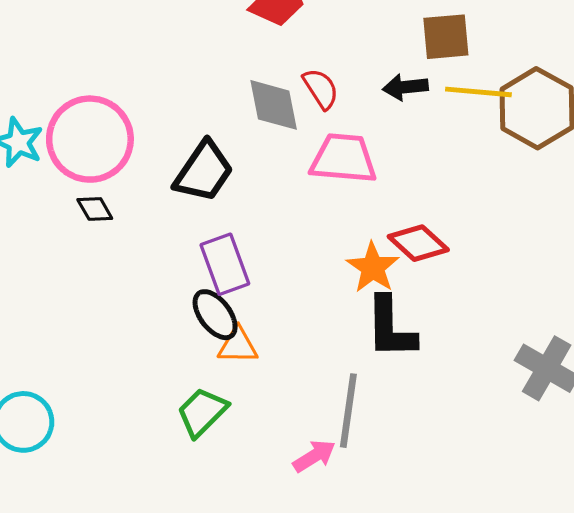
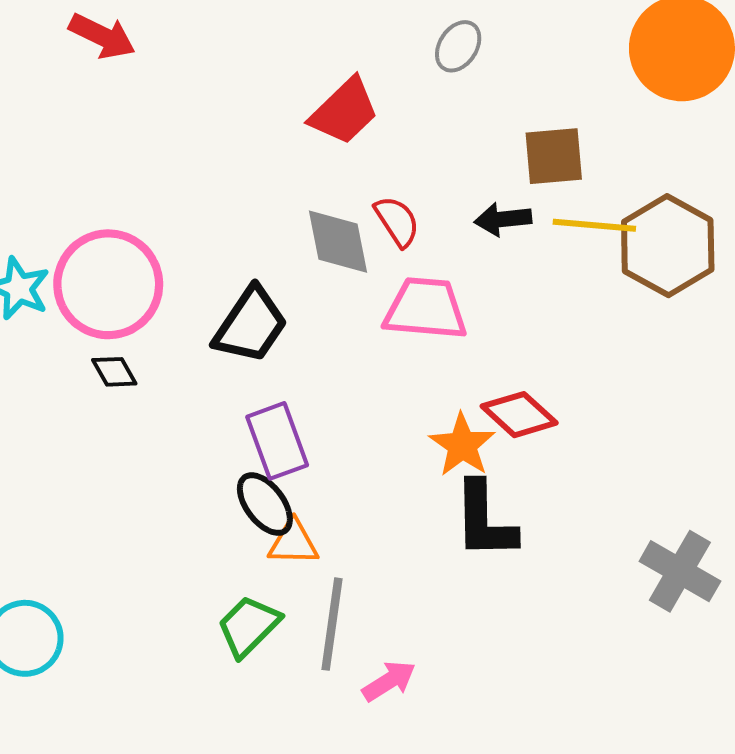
gray line: (348, 411) -> (332, 624), moved

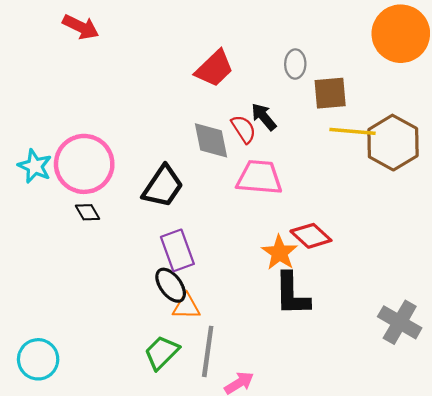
gray ellipse: (458, 46) -> (295, 64), moved, turned -32
black arrow: (503, 219) -> (264, 117), moved, turned 56

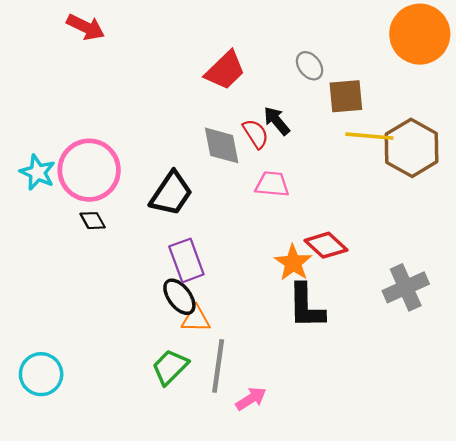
gray ellipse: (295, 64) -> (310, 66), turned -40
pink trapezoid: (259, 177) -> (272, 184), size x0.7
gray cross: (400, 322) -> (406, 287), moved, turned 36

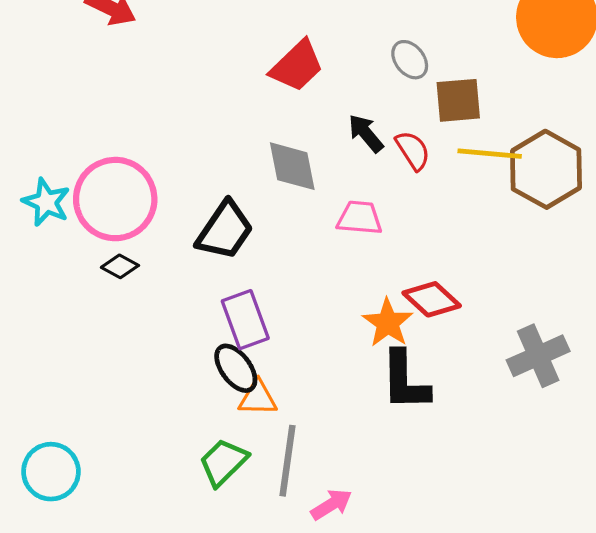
red semicircle: (256, 134) -> (413, 150), moved
black diamond: (93, 221) -> (120, 266), turned -32

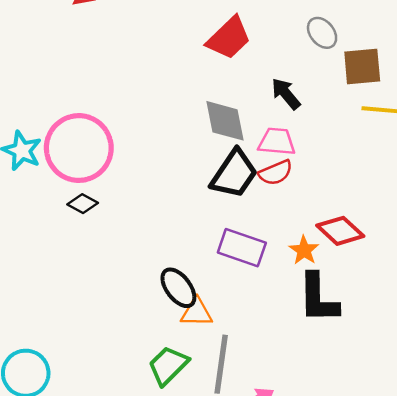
red semicircle: (413, 150) -> (275, 173), moved, turned 100
pink trapezoid: (360, 218) -> (277, 142), moved
black trapezoid: (225, 230) -> (234, 174), moved
purple rectangle: (245, 320) -> (242, 248), moved, turned -51
orange star: (388, 323) -> (304, 250), size x0.7

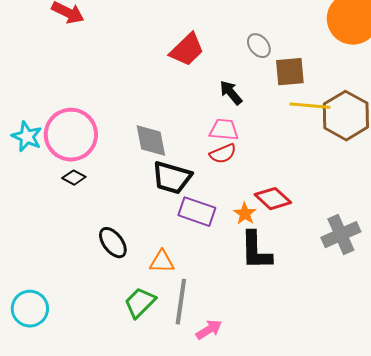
gray diamond: (225, 121) -> (151, 141), moved
black trapezoid: (234, 174) -> (172, 178), moved, turned 72
black ellipse: (178, 288) -> (113, 243), moved

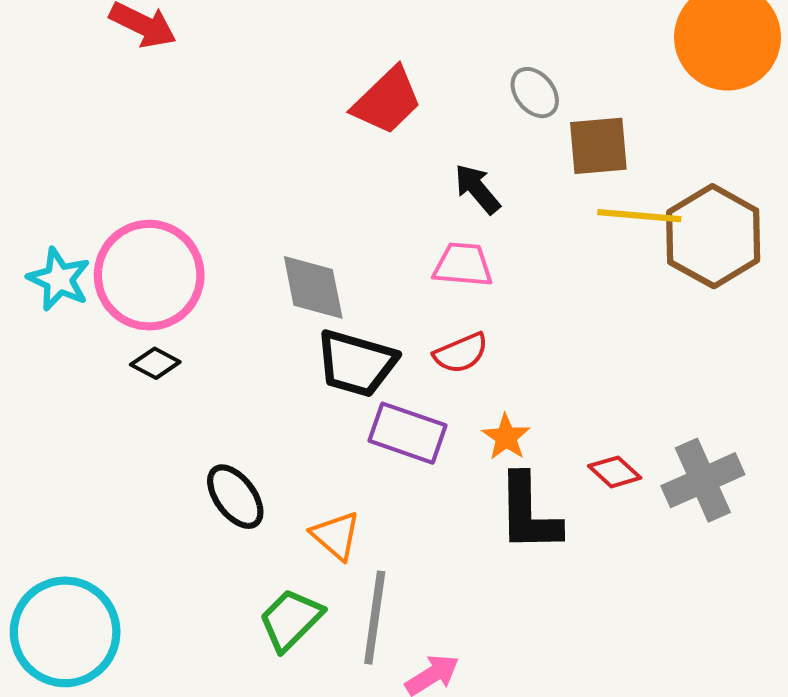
red semicircle: (223, 154) -> (461, 353), moved
red diamond: (273, 199) -> (615, 472), moved, size x0.7
orange triangle: (162, 262) -> (336, 536), turned 40
cyan circle: (30, 309) -> (65, 632), size x1.4

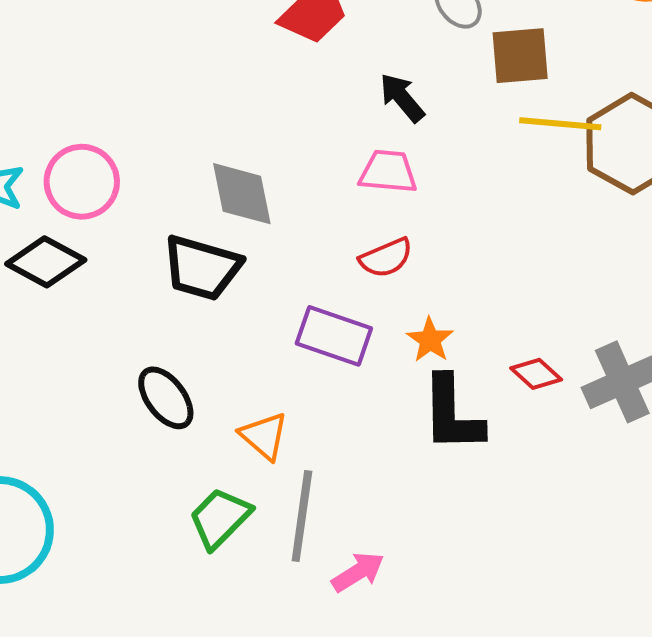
pink circle: (149, 275) -> (82, 182), size x0.7
black diamond: (155, 363) -> (46, 262), moved, size x1.6
black trapezoid: (356, 363) -> (202, 268), moved

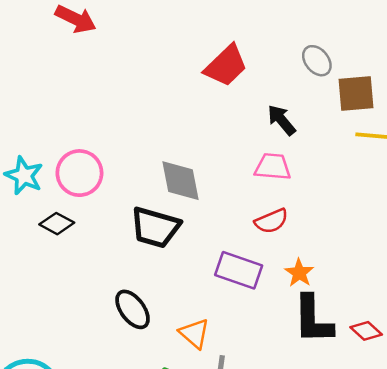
black diamond: (46, 262) -> (57, 224), size x0.7
red diamond: (536, 374) -> (366, 331), moved

